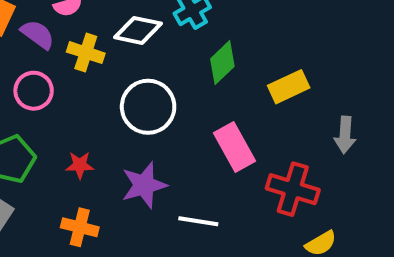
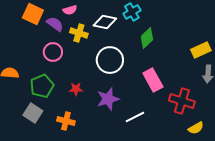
yellow rectangle: (289, 87) -> (201, 50), moved
white line: (198, 221) -> (135, 117), turned -36
orange cross: (80, 227) -> (66, 121), moved

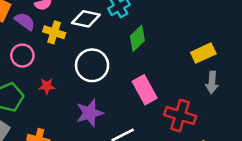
red star: (76, 89) -> (47, 86), moved

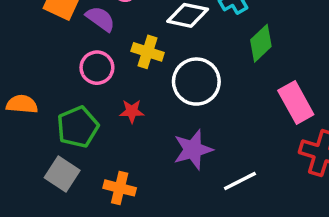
yellow cross: (54, 32) -> (148, 52), moved
pink rectangle: (145, 90) -> (296, 103), moved

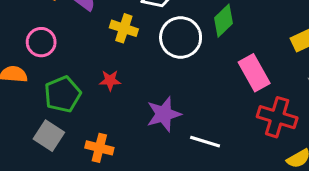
pink circle: (97, 68) -> (41, 42), moved
white circle: (196, 82) -> (181, 37), moved
white line: (240, 181) -> (205, 142), turned 44

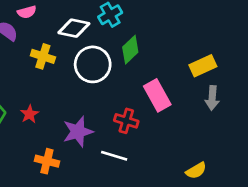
red star: (110, 80) -> (30, 114), moved, turned -30
red cross: (277, 117) -> (126, 121), moved, size x0.7
orange cross: (99, 148) -> (47, 161), moved

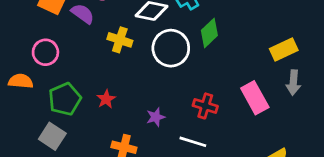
pink rectangle: (157, 95) -> (255, 98), moved
purple star: (78, 132) -> (156, 117), size x0.6

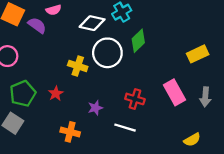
yellow cross: (120, 40) -> (78, 66), moved
gray arrow: (293, 83) -> (205, 97), moved

